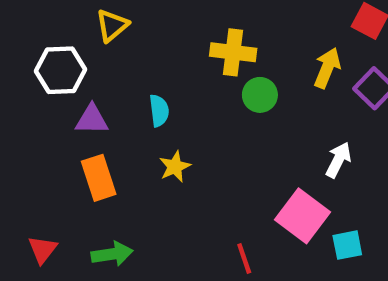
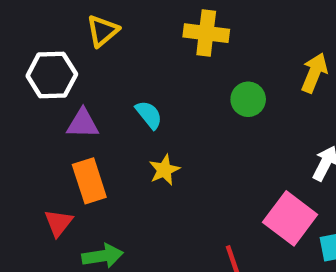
yellow cross: (233, 52) -> (206, 33), moved
cyan semicircle: (159, 111) -> (149, 115), turned -32
red triangle: (43, 250) -> (58, 223), moved

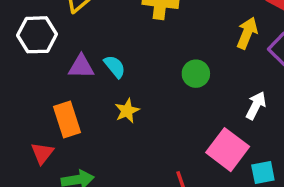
green circle: (248, 99) -> (196, 74), moved
purple triangle: (83, 124) -> (81, 67), moved

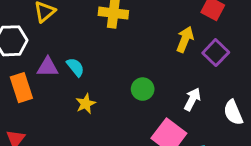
green circle: (196, 74) -> (143, 89), moved
orange rectangle: (67, 120) -> (21, 88), moved

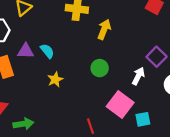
yellow arrow: (185, 39) -> (104, 29), moved
purple square: (216, 53) -> (157, 57), moved

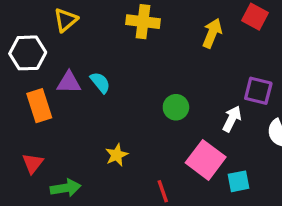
yellow arrow: (104, 29) -> (212, 33), moved
purple square: (157, 57) -> (258, 91), turned -30
yellow star: (55, 79) -> (117, 155), moved

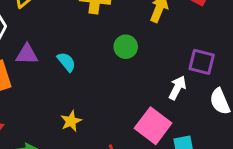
cyan semicircle: (100, 83) -> (66, 62), moved
green circle: (176, 107) -> (126, 47), moved

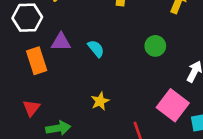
green circle: (126, 47) -> (155, 46), moved

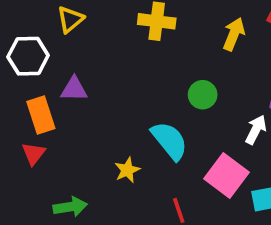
cyan semicircle: (96, 49) -> (170, 141), moved, size x1.6
red triangle: (31, 108) -> (34, 154), moved

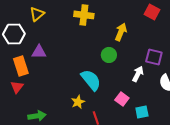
yellow arrow: (234, 34) -> (121, 32), moved
yellow star: (127, 170) -> (78, 102), moved
pink square: (226, 176) -> (122, 99), size x0.6

